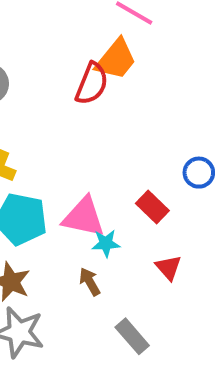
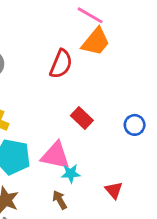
orange trapezoid: (116, 59) -> (96, 42), moved
red rectangle: (152, 207) -> (82, 118), moved

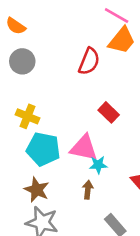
brown arrow: (60, 200) -> (88, 190), turned 36

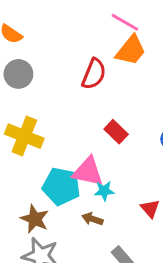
yellow cross: (28, 116) -> (24, 136), size x1.4
cyan pentagon: (43, 149) -> (61, 186), moved
brown arrow: (88, 190) -> (92, 219), turned -78

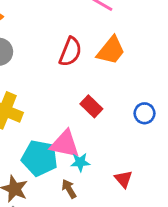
orange trapezoid: (131, 50) -> (111, 50), moved
brown arrow: (92, 219) -> (69, 189), turned 42

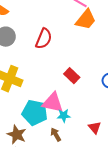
orange trapezoid: (111, 50) -> (86, 20), moved
red semicircle: (70, 52) -> (44, 39), moved

